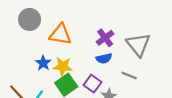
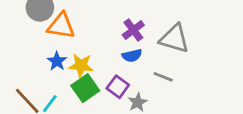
orange triangle: (60, 34) -> (61, 26), moved
gray triangle: (138, 45) -> (174, 39), turned -35

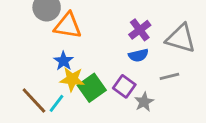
yellow star: (81, 65) -> (72, 79), moved
gray line: (163, 77) -> (169, 76), turned -36

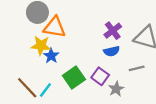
yellow star: (72, 79) -> (41, 46), moved

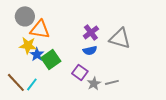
gray line: (137, 68) -> (112, 82), moved
green square: (74, 77) -> (51, 59), moved

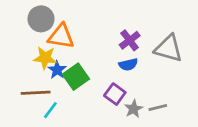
brown line: (16, 82) -> (36, 93), moved, turned -50

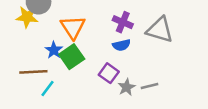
orange triangle: (61, 36) -> (73, 27), moved, turned 48
purple cross: (130, 40) -> (123, 22), turned -30
yellow star: (45, 58) -> (27, 17), moved

